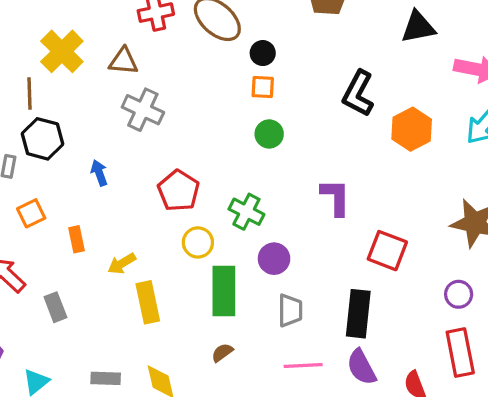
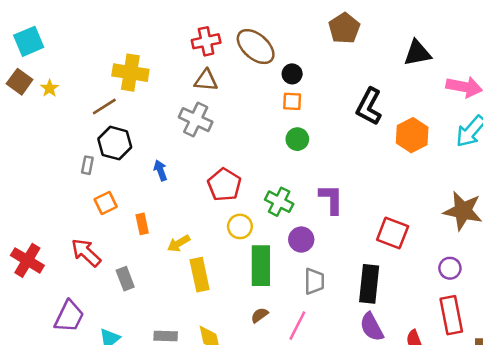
yellow cross: (62, 51) -> (130, 73), turned -36
brown triangle: (123, 61) -> (206, 80), moved
brown line: (30, 94) -> (104, 106), turned 60
purple L-shape: (336, 197) -> (331, 199), moved
pink line: (303, 365) -> (297, 326), moved, turned -60

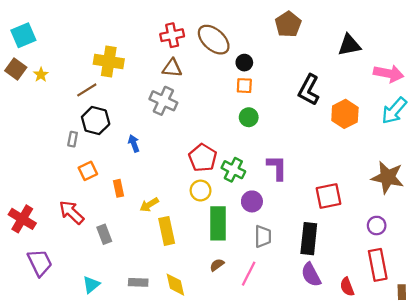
red pentagon: (224, 185) -> (203, 158), moved
red square: (393, 233) -> (328, 196), turned -32
purple trapezoid: (69, 316) -> (40, 263), moved, turned -52

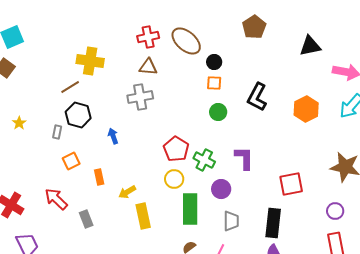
yellow star: (41, 75) -> (19, 123), moved
black L-shape: (309, 90) -> (257, 97), moved
gray cross: (163, 101) -> (140, 97), turned -35

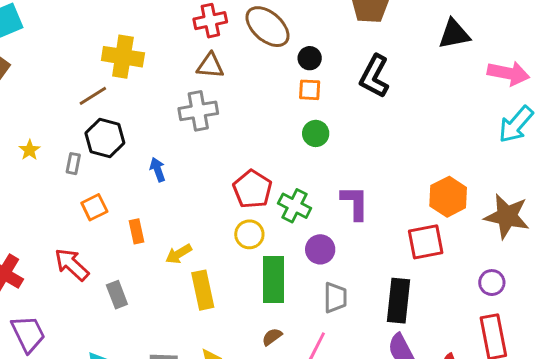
black L-shape: (257, 97) -> (374, 76), moved
orange hexagon: (306, 109) -> (448, 197), moved
yellow star: (19, 123) -> (30, 150), moved

